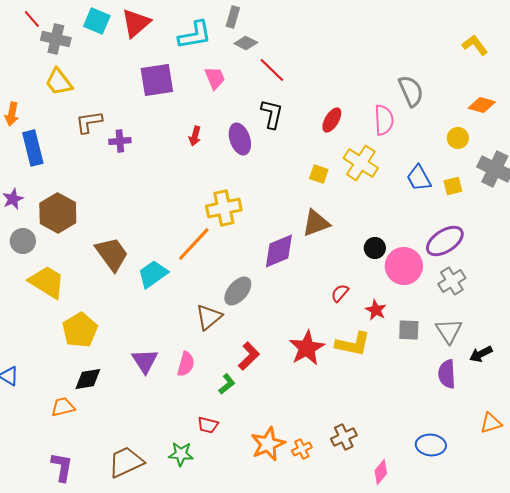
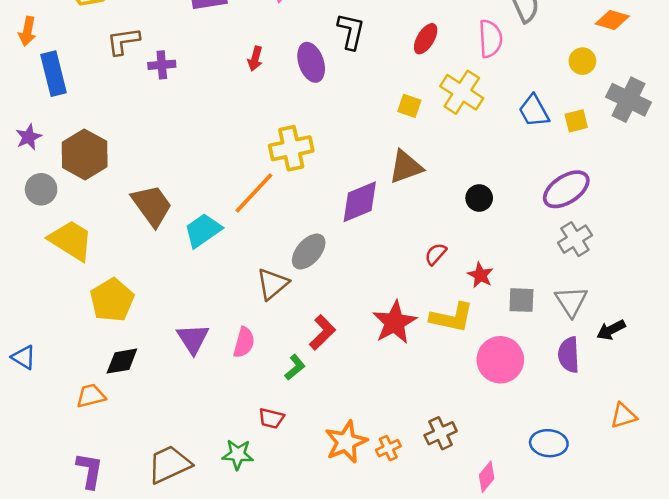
pink circle: (404, 266) -> (500, 360), moved

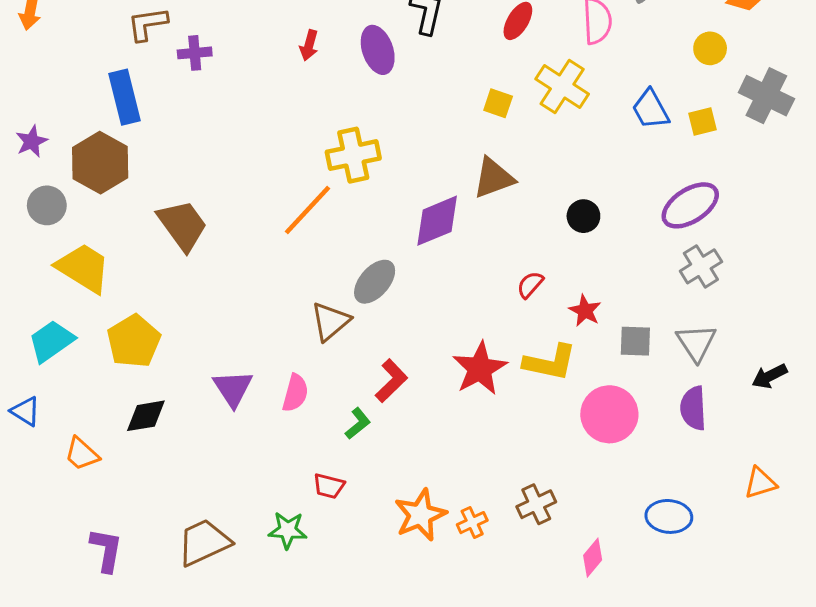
blue rectangle: (54, 74) -> (125, 97), moved
cyan trapezoid: (203, 230) -> (51, 341), moved
black arrow: (611, 330) -> (769, 376), moved
orange trapezoid: (91, 396) -> (82, 454), moved, turned -124

